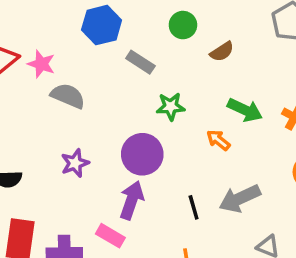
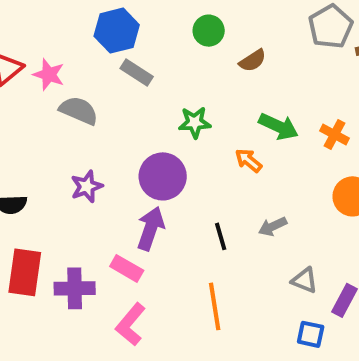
gray rectangle: (140, 62) -> (137, 73), moved
gray arrow: (240, 199) -> (273, 226), size x0.6

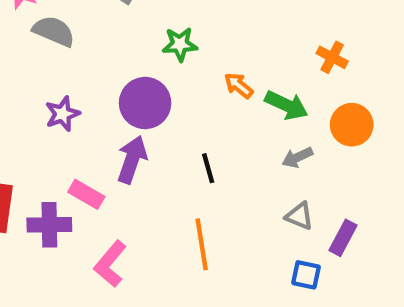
green arrow: (279, 126) -> (286, 105), moved
gray arrow: (273, 226) -> (297, 157), moved
pink rectangle: (127, 268) -> (86, 194), moved

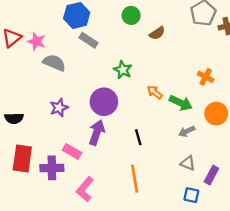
green star: (180, 44) -> (123, 70), turned 30

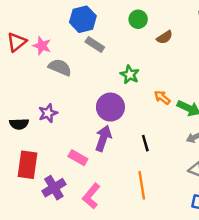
purple star: (59, 108) -> (48, 113), moved
purple cross: (52, 168) -> (54, 188), moved, turned -30

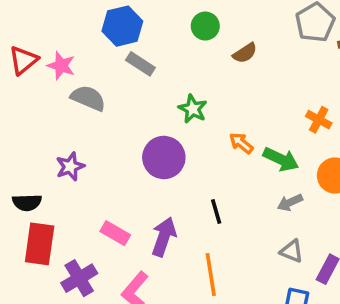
black semicircle: (19, 124) -> (27, 203), moved
purple arrow: (103, 138) -> (164, 237), moved

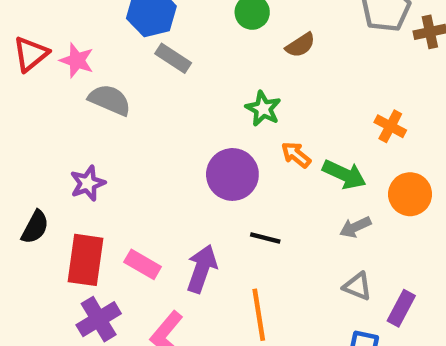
green star: (193, 109) -> (263, 109), moved
purple circle: (164, 157) -> (232, 174), moved
black semicircle: (27, 203) -> (35, 227), turned -60
black line: (216, 212) -> (265, 238), turned -60
red rectangle: (40, 244) -> (86, 260), moved

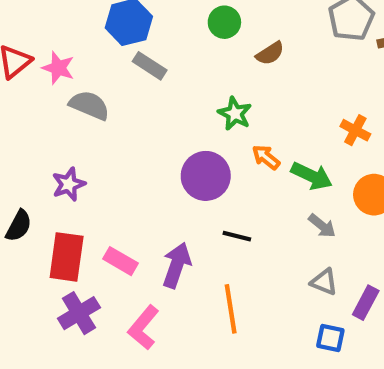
gray arrow: (355, 227) -> (322, 226), turned -116

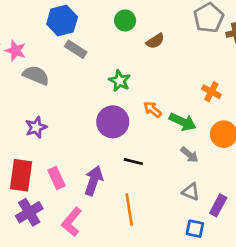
green star: (235, 114) -> (120, 81), moved
purple star: (69, 184) -> (36, 127), moved
pink rectangle: (121, 261) -> (57, 178), turned 35

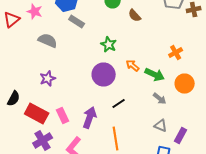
brown semicircle: (155, 41) -> (135, 16), turned 80
pink star: (15, 51) -> (35, 12), moved
orange cross: (211, 92) -> (176, 52), turned 32
black line: (133, 162) -> (119, 104), turned -48
red rectangle: (21, 175) -> (37, 114), turned -70

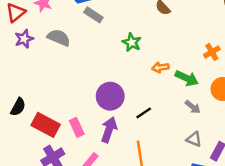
orange arrow: (133, 66) -> (160, 67), turned -48
purple circle: (104, 74) -> (110, 96), moved
purple star: (48, 78) -> (24, 39), moved

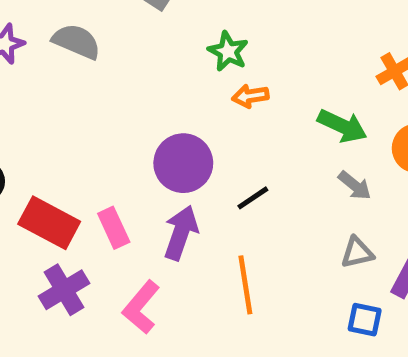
orange arrow: (160, 67) -> (250, 96), moved
gray triangle: (194, 139) -> (357, 253), turned -35

